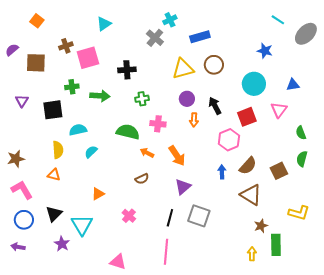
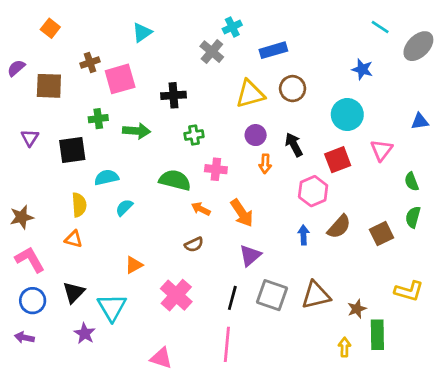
blue triangle: (293, 85) -> (420, 121), moved
brown triangle: (251, 195) -> (316, 295), moved, turned -45
pink cross: (129, 216) -> (176, 295), size x1.6

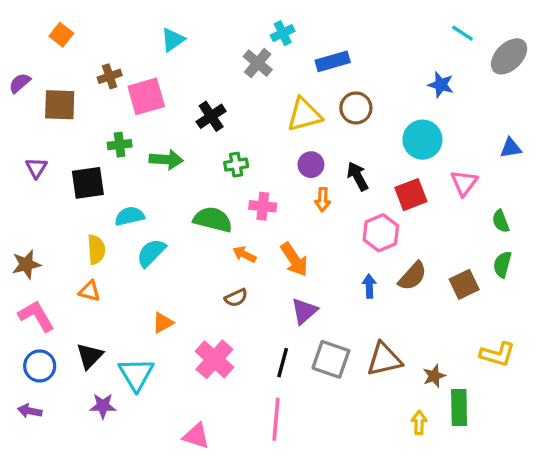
black cross: (173, 95) -> (211, 116), turned -30
cyan semicircle: (124, 208) -> (151, 253), size x1.4
purple star: (85, 333) -> (103, 406), turned -30

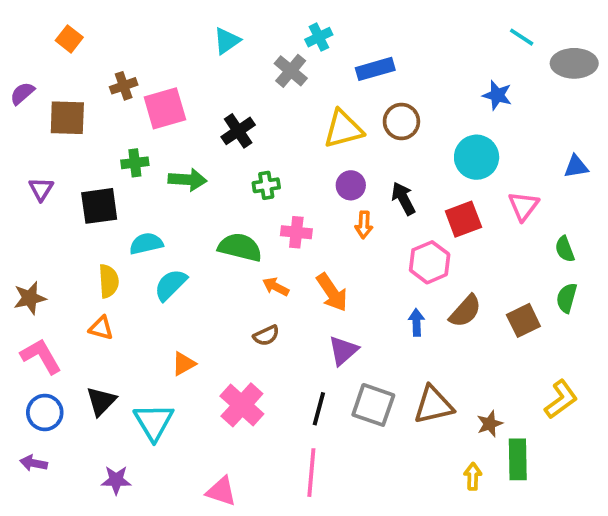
cyan triangle: (173, 40) -> (227, 41), moved
gray ellipse: (509, 56) -> (574, 63), turned 45
yellow L-shape: (497, 354) -> (561, 399), turned -52
purple star: (103, 406) -> (116, 480), moved

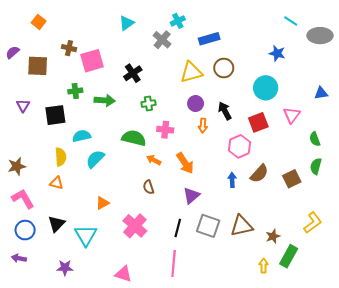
brown cross: (124, 86) -> (69, 48), turned 32
brown semicircle: (266, 336) -> (148, 187), turned 96
green rectangle: (518, 459) -> (289, 256), turned 30

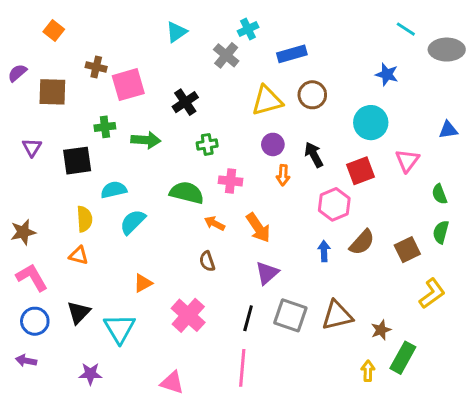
yellow L-shape: (313, 223) -> (432, 293), moved

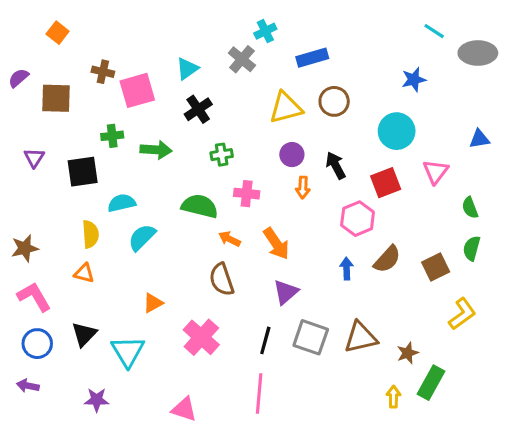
cyan triangle: (176, 32) -> (187, 69), moved
blue star: (387, 74) -> (414, 80), turned -30
brown semicircle: (207, 261) -> (222, 280), size x1.5

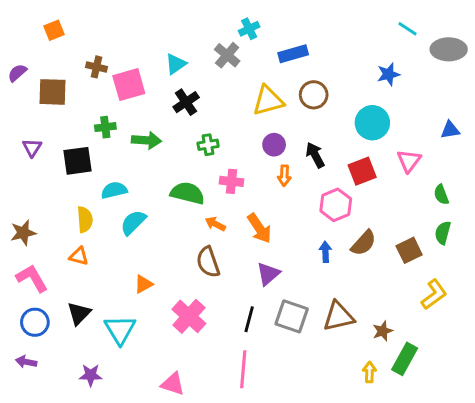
orange square: (58, 33) -> (54, 30), turned 30

